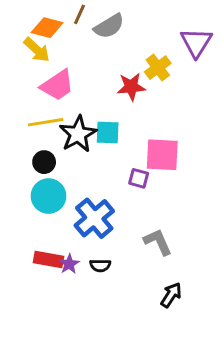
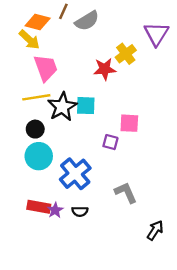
pink trapezoid: (57, 85) -> (46, 68), turned -76
pink square: (162, 155) -> (129, 123), size x0.7
black arrow: (171, 295) -> (155, 230), moved

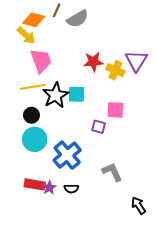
purple triangle: (156, 34) -> (136, 61), moved
yellow cross: (126, 54) -> (115, 70), moved, turned -30
black arrow: (155, 230) -> (138, 205), turned -66

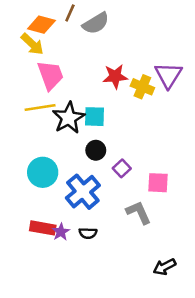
pink square: (115, 110) -> (158, 183), moved
black circle: (31, 115) -> (96, 150), moved
purple square: (99, 127) -> (122, 168), moved, turned 32
black arrow: (138, 205) -> (164, 267), moved, turned -84

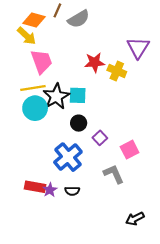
purple triangle: (168, 75) -> (138, 48), moved
cyan circle: (43, 172) -> (35, 108), moved
pink square: (158, 183) -> (130, 150), turned -30

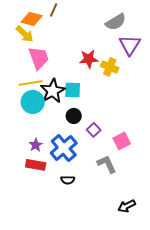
gray semicircle: (79, 19) -> (116, 22), moved
red rectangle: (35, 187) -> (36, 165), moved
purple star: (50, 190) -> (36, 145), moved

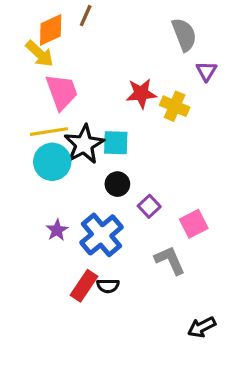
orange diamond: (32, 19) -> (51, 30), turned -40
gray semicircle: (116, 22) -> (184, 35), turned -80
purple triangle: (130, 45) -> (206, 71), size x0.6
red rectangle: (36, 165) -> (84, 286), moved, turned -66

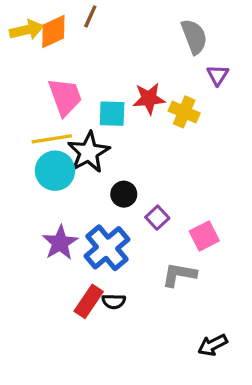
yellow arrow: (40, 54) -> (27, 30), moved, turned -56
cyan square: (116, 143) -> (112, 114), moved
purple star: (57, 230) -> (60, 243), size x1.5
gray L-shape: (170, 260) -> (179, 275), turned -56

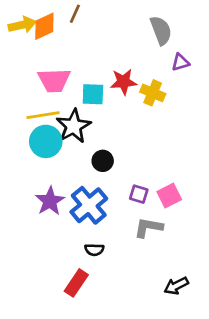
purple triangle: (218, 75) -> (180, 62), turned 42
pink trapezoid: (65, 97) -> (54, 80), turned 108
purple square: (157, 218) -> (139, 194), moved, turned -30
red rectangle: (89, 301) -> (76, 283), moved

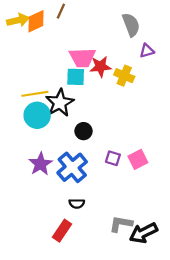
pink trapezoid: (54, 80) -> (82, 58), moved
gray L-shape: (148, 227) -> (121, 224), moved
black arrow: (176, 286) -> (143, 233), size x1.4

